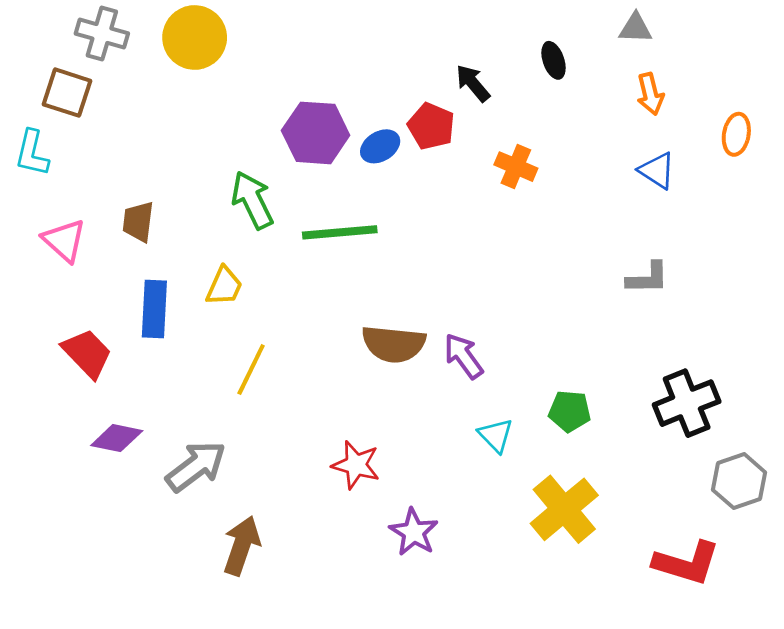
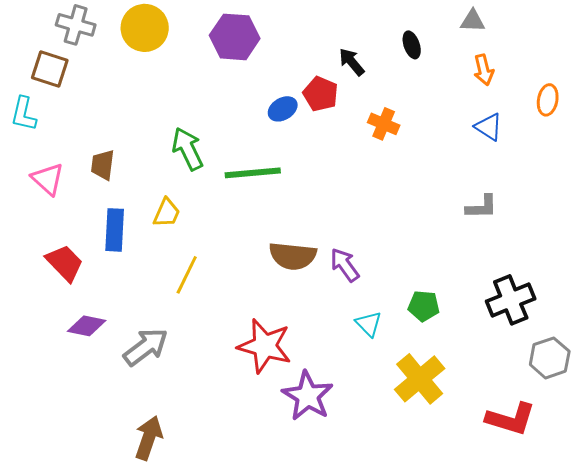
purple hexagon: (316, 133) -> (235, 37), moved
red star: (356, 465) -> (265, 346), size x1.5
purple star: (414, 532) -> (308, 396), size x1.4
brown arrow: (242, 546) -> (149, 438), moved

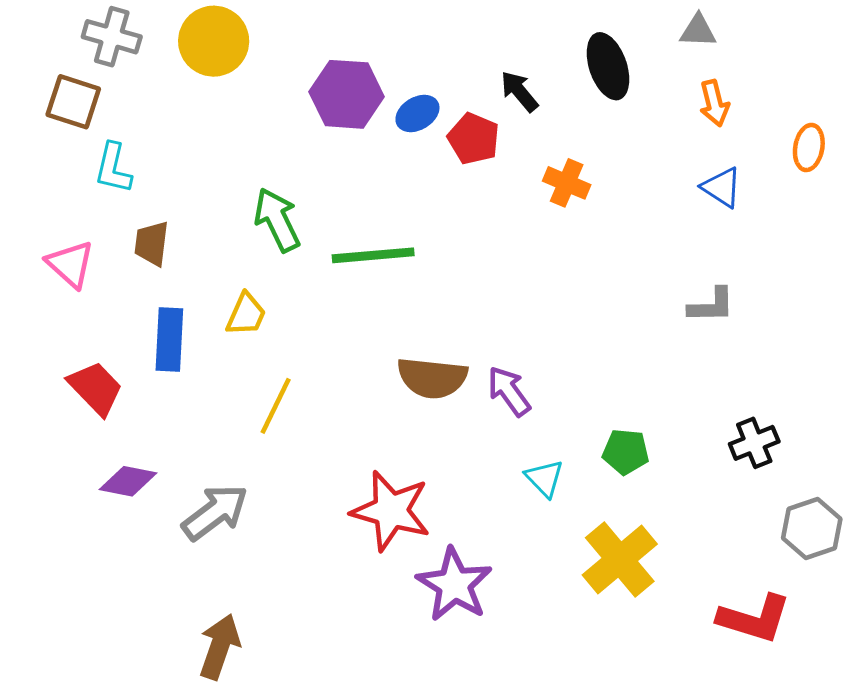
purple hexagon: (235, 37) -> (347, 94), moved
black ellipse: (412, 45) -> (608, 66), size x1.6
blue ellipse: (283, 109) -> (417, 113), moved
cyan L-shape: (24, 114) -> (113, 168), moved
black cross: (511, 300) -> (754, 443), size x0.7

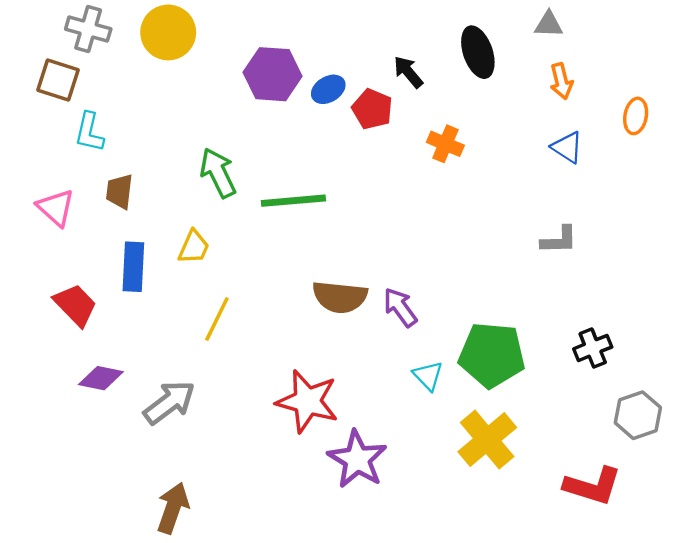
green pentagon: (626, 452) -> (492, 355), size x1.8

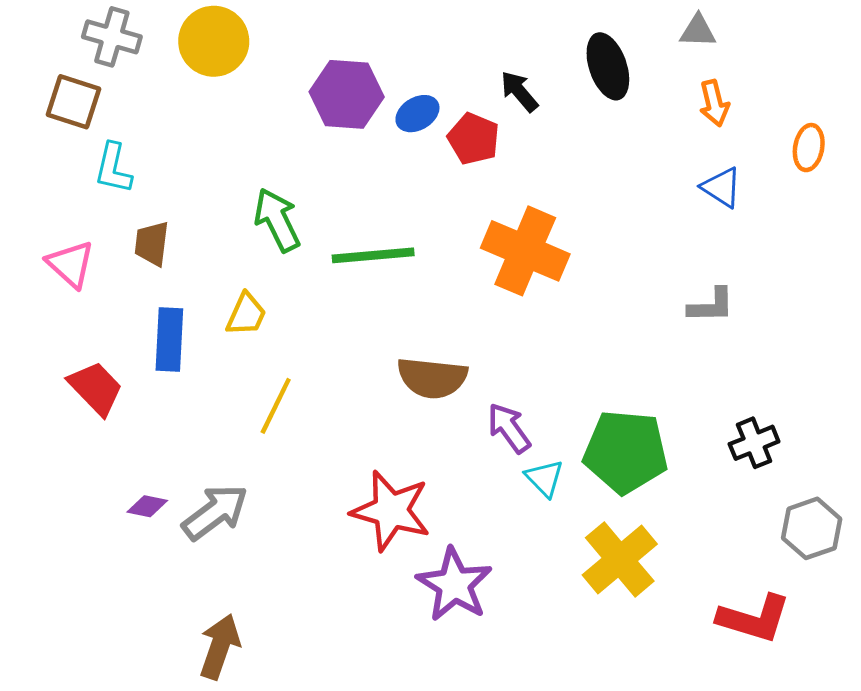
orange cross: (445, 144) -> (525, 251), moved, size x1.8
purple arrow: (400, 307) -> (509, 428), moved
purple diamond: (101, 378) -> (147, 506), moved, size x0.7

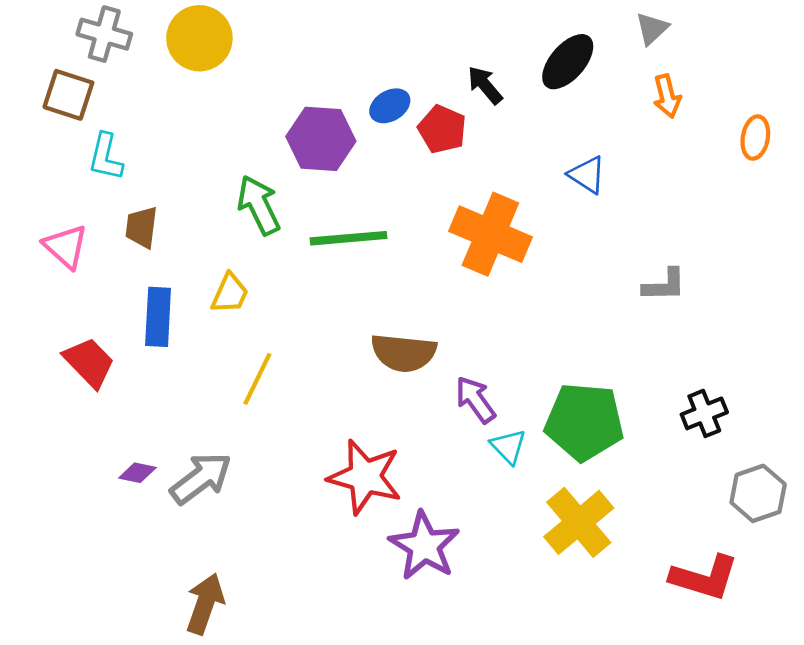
gray triangle: (698, 31) -> (652, 29), turned -45
black ellipse: (608, 66) -> (568, 62), turned 60
purple hexagon: (347, 94) -> (321, 139), moved
blue triangle: (722, 187) -> (587, 175), moved

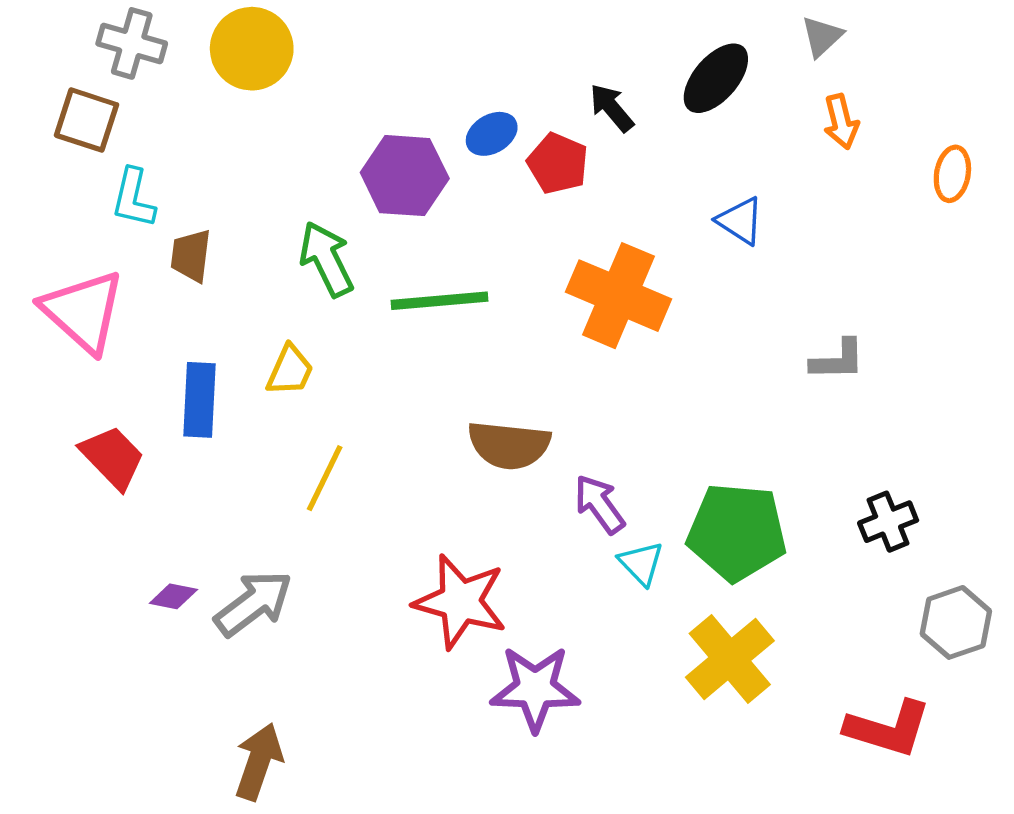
brown trapezoid: (142, 227) -> (191, 256), moved
pink triangle: (66, 247) -> (83, 311), size x1.5
purple star: (424, 546) -> (535, 689), turned -30

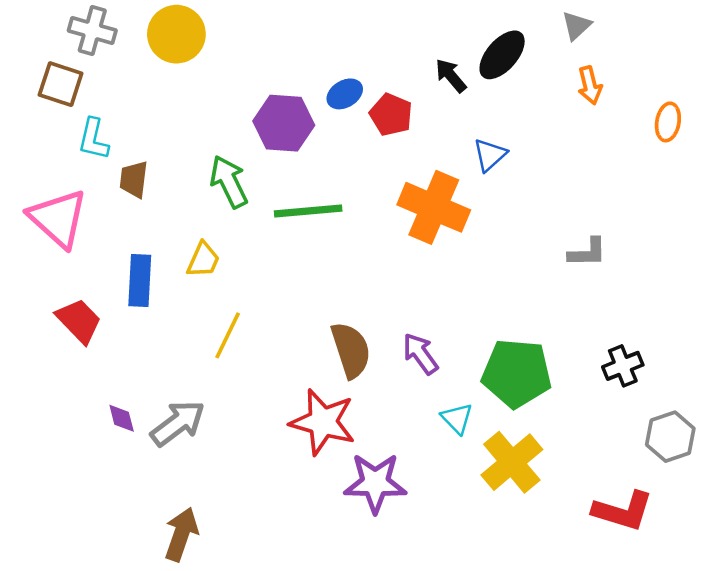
black arrow: (612, 108) -> (451, 76), moved
blue triangle: (740, 221) -> (490, 155), moved, turned 45
brown semicircle: (509, 445) -> (351, 350), moved, turned -114
cyan triangle: (641, 563) -> (457, 418), moved
purple diamond: (173, 596) -> (122, 418), turned 64

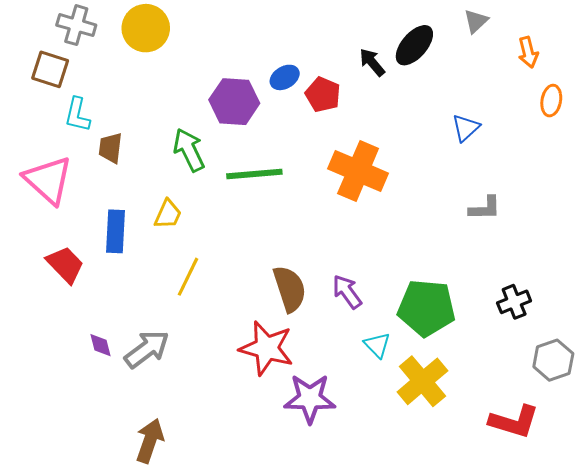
orange arrow: (590, 85) -> (528, 52), moved
blue triangle: (490, 155) -> (466, 128), moved

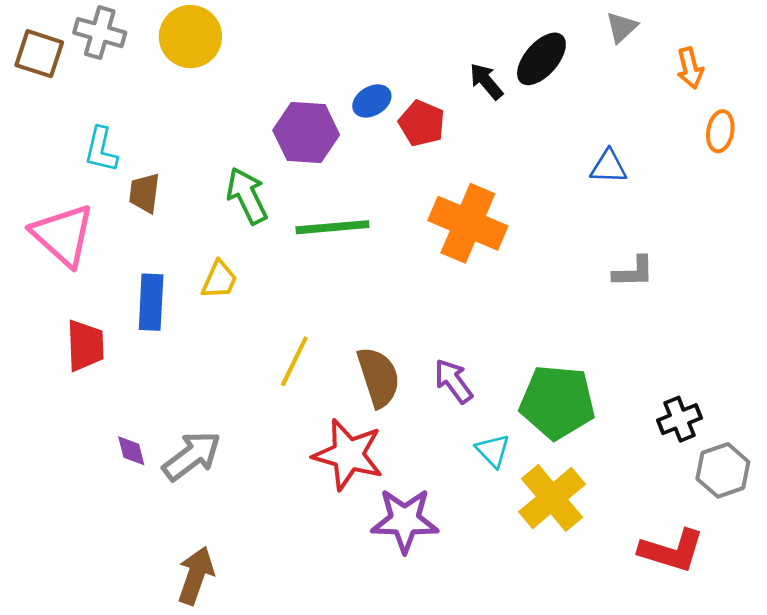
brown square: (50, 69) -> (39, 54), moved
blue triangle: (466, 128) -> (609, 167), turned 44
red trapezoid: (65, 265) -> (85, 346), turned 42
yellow line: (188, 277) -> (294, 361), moved
black cross: (514, 302) -> (680, 419), moved

